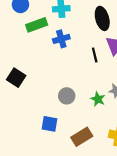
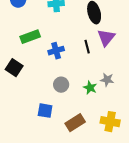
green rectangle: (37, 25) -> (30, 37), moved
blue cross: (61, 39) -> (56, 51), moved

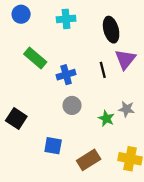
green rectangle: (30, 37) -> (35, 58), turned 60
black square: (14, 68) -> (16, 118), moved
gray circle: (61, 85) -> (72, 105), moved

